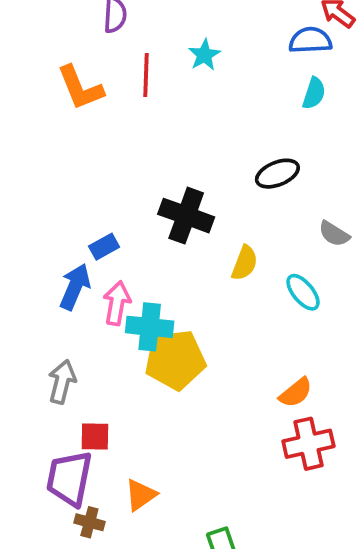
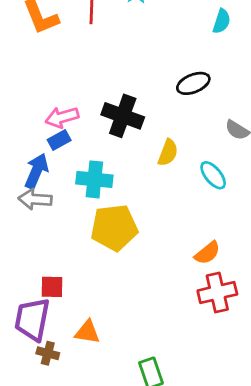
pink arrow: (117, 303) -> (62, 117), moved, turned -116
cyan cross: (150, 327) -> (94, 179), moved
gray arrow: (62, 382) -> (35, 199), moved, turned -100
orange triangle: (141, 495) -> (87, 332), turned 44

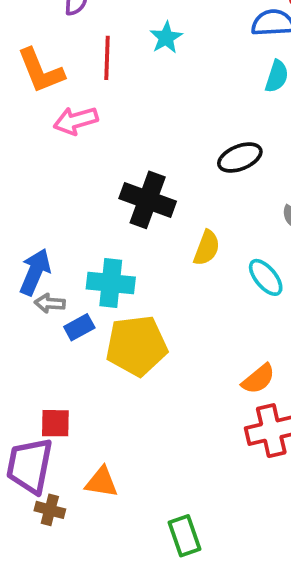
pink arrow: (62, 117) -> (76, 121), moved
blue rectangle: (59, 140) -> (79, 327), moved
gray arrow: (35, 199) -> (50, 303), moved, size x0.7

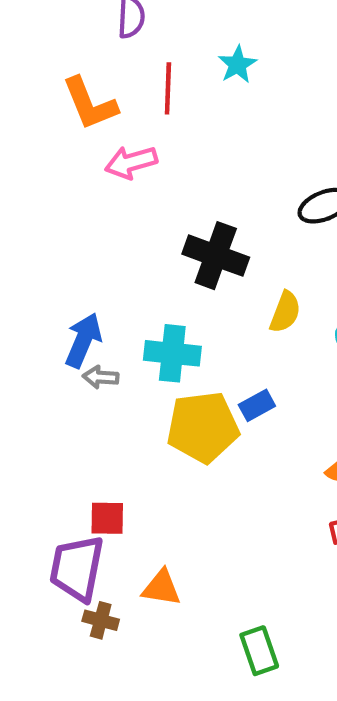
blue rectangle: (79, 327) -> (257, 405), moved

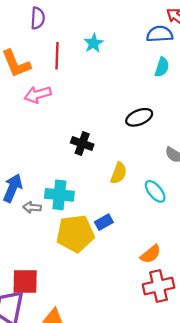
black cross: (216, 256) -> (82, 144), size x0.7
gray arrow: (101, 377) -> (32, 207), moved
red square: (107, 518) -> (25, 281), size x1.4

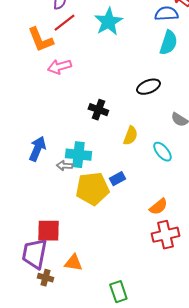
cyan star: (94, 43) -> (108, 22), size x1.6
red line: (57, 56) -> (64, 23), moved, turned 50
cyan semicircle: (162, 67) -> (168, 43), size x1.4
gray arrow: (32, 207) -> (64, 166), moved

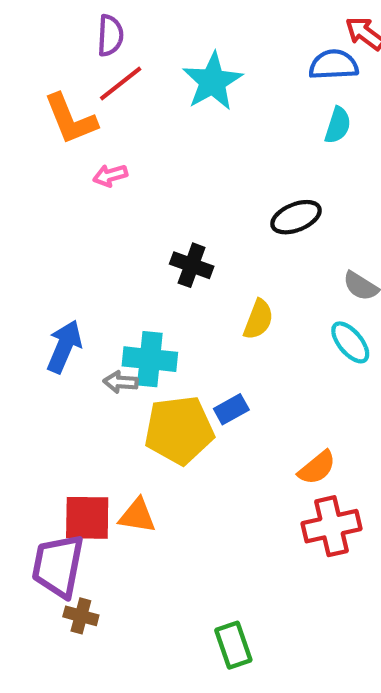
cyan semicircle: (168, 43) -> (338, 125), size x0.7
pink arrow: (59, 67) -> (110, 175), size x0.7
cyan ellipse: (162, 152) -> (350, 342), moved
orange triangle: (73, 263) -> (137, 516), moved

